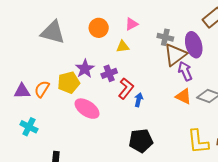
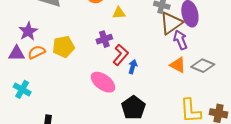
purple star: (85, 69) -> (28, 31), moved
orange semicircle: (42, 89) -> (37, 52), turned 30
pink ellipse: (87, 109) -> (103, 82), moved
black pentagon: (141, 141) -> (133, 108), turned -30

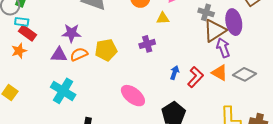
purple star: (28, 31) -> (71, 33), turned 30
red L-shape: (121, 55) -> (195, 77), moved
pink ellipse: (103, 82) -> (133, 96), moved
cyan cross: (22, 89) -> (63, 91), size x1.4

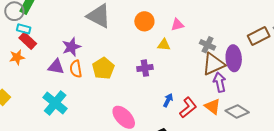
purple star: (71, 33) -> (71, 47), turned -30
yellow pentagon: (106, 50) -> (103, 68), turned -30
orange semicircle: (79, 54) -> (76, 69), turned -84

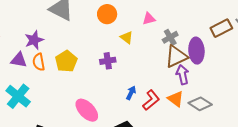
pink triangle: (177, 25) -> (149, 19), moved
yellow triangle: (164, 45) -> (127, 37), turned 32
gray cross: (207, 45) -> (170, 37), turned 35

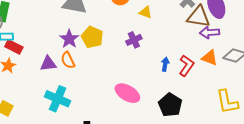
purple star: (34, 40) -> (69, 39), moved
brown triangle: (176, 56) -> (199, 17), turned 50
yellow pentagon: (66, 61) -> (92, 37), moved
purple arrow: (183, 75) -> (210, 33), turned -66

